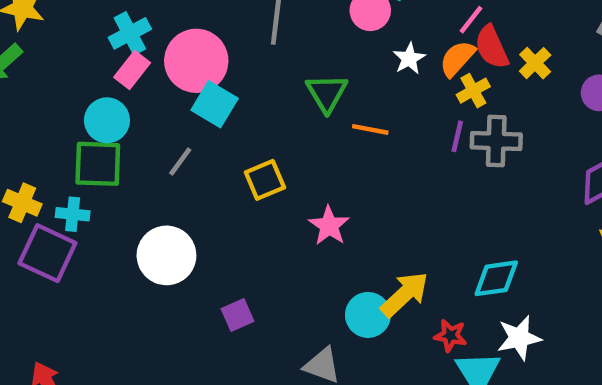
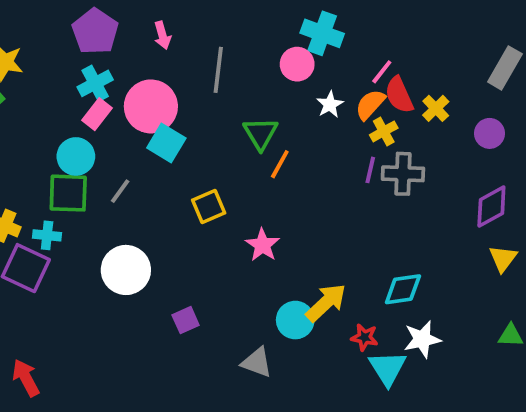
orange line: (370, 129) -> (280, 164), moved, turned -72
gray line: (180, 162) -> (120, 191), moved

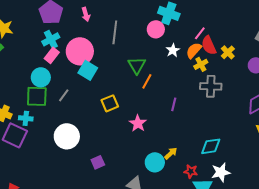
purple line: (370, 170) -> (174, 104), moved
yellow arrow: (326, 303) -> (171, 153), size x0.6

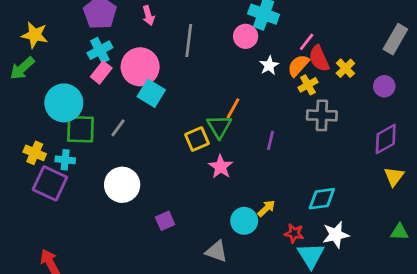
green triangle: (137, 65) -> (219, 126), moved
cyan circle: (41, 77) -> (64, 103), moved, size x1.4
yellow square: (110, 103) -> (197, 139), moved

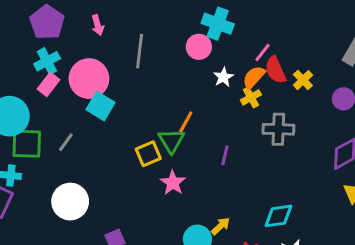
yellow cross: (308, 85) -> (251, 97), moved

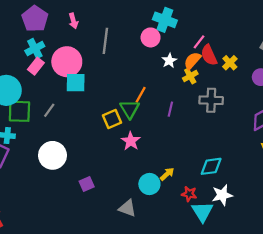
cyan square: (101, 106) -> (76, 83), turned -30
purple line: (225, 155) -> (170, 109), moved

